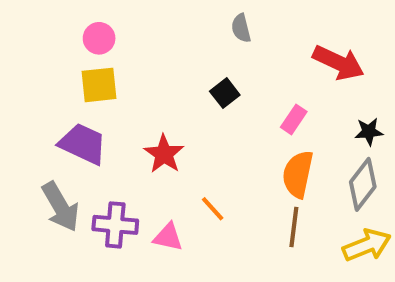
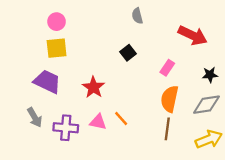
gray diamond: (363, 184) -> (206, 105), turned 44
gray arrow: (60, 207) -> (35, 117), size x0.7
pink triangle: (168, 237) -> (98, 122), moved

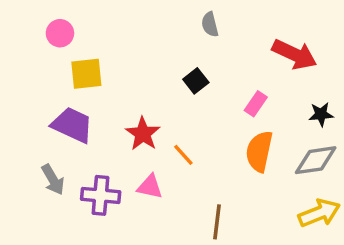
pink circle: (57, 22) -> (60, 33), moved
orange line: (121, 118) -> (183, 155), moved
brown line: (167, 129) -> (217, 222), moved

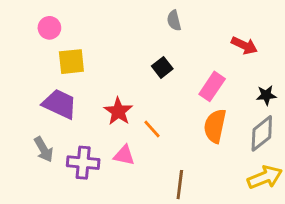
red arrow: (295, 54) -> (244, 45), size x0.7
pink rectangle: (256, 104) -> (212, 86), size x1.4
gray diamond: (316, 160) -> (262, 133), turned -30

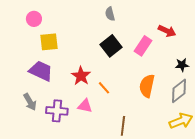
gray semicircle: (174, 21) -> (110, 14), moved
black square: (162, 67) -> (111, 46), size x1.5
pink rectangle: (212, 86) -> (143, 46), moved

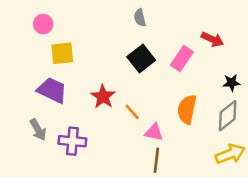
pink triangle: (85, 106) -> (154, 132), moved

